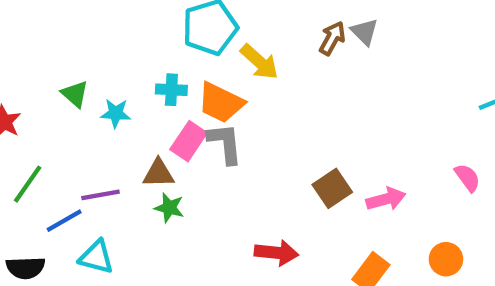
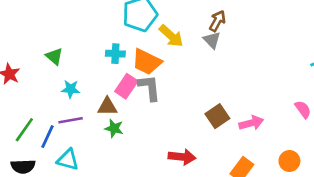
gray triangle: (364, 32) -> (212, 40), moved
cyan star: (116, 113) -> (71, 89), moved
green line: (28, 184) -> (24, 130), moved
blue line: (64, 221) -> (47, 137), turned -35

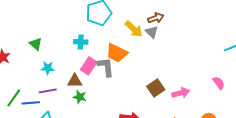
brown arrow: (217, 21) -> (156, 18), turned 42
yellow arrow: (171, 36) -> (134, 29), moved
orange trapezoid: (147, 62) -> (117, 53), moved
blue line: (47, 137) -> (31, 103), turned 60

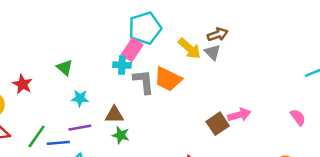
pink rectangle: (89, 66) -> (132, 50), moved
gray L-shape: (106, 67) -> (144, 82), moved
pink arrow: (181, 93) -> (239, 115), moved

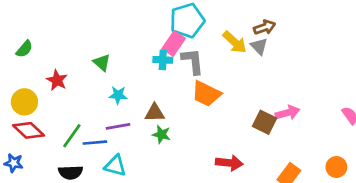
orange trapezoid: (168, 79) -> (206, 94), moved
gray L-shape: (144, 82) -> (193, 61), moved
brown square: (218, 124) -> (264, 122), turned -30

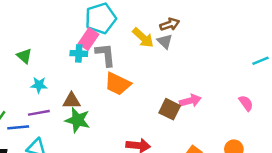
green star: (161, 134) -> (78, 120), size x1.5

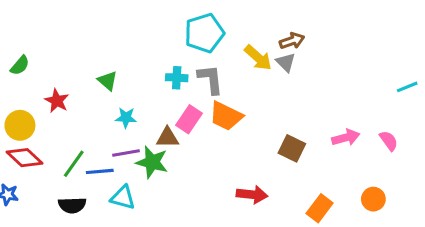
pink rectangle: (88, 39) -> (189, 119), moved
pink arrow: (190, 101) -> (346, 138), moved
green star: (78, 120) -> (152, 162), moved

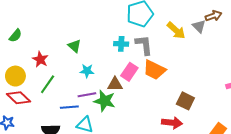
brown arrow: (292, 41) -> (213, 16), moved
gray triangle: (286, 62) -> (199, 26), moved
brown square: (292, 148) -> (185, 101), moved
green line: (74, 164) -> (48, 84), moved

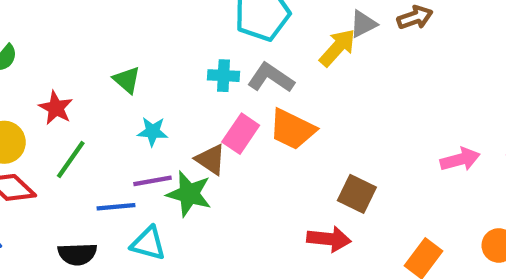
gray triangle: (199, 26) -> (363, 24), moved, turned 48
yellow arrow: (176, 30) -> (337, 48), turned -90
gray L-shape: (144, 45) -> (271, 78), turned -50
brown triangle: (115, 84) -> (211, 159), turned 35

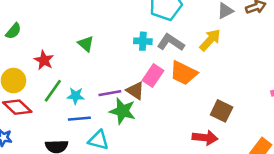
yellow arrow: (337, 48) -> (210, 40), moved
cyan star: (153, 131) -> (76, 96), moved
purple line: (153, 181) -> (110, 93), moved

